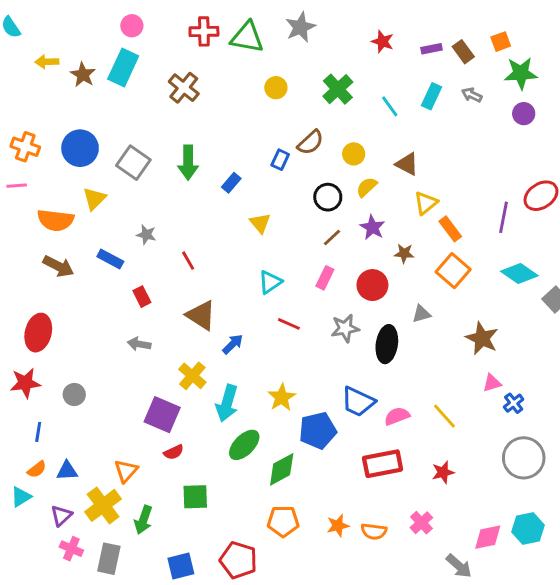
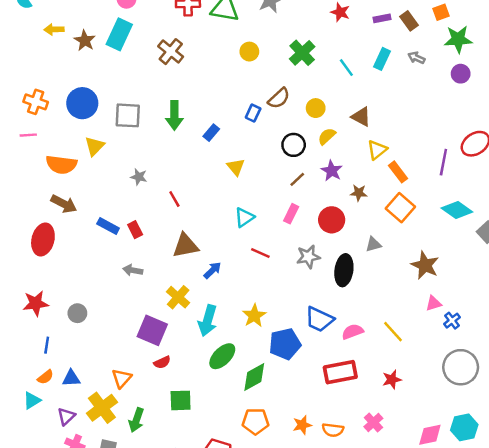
gray square: (133, 163) -> (128, 115), turned -32
blue rectangle: (110, 259) -> (108, 226), moved
brown triangle: (201, 315) -> (185, 246), turned -44
red ellipse: (38, 333) -> (43, 239), moved

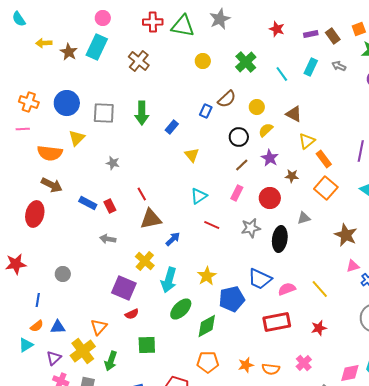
red line: (174, 199) -> (142, 194), moved
red star: (36, 303) -> (16, 264), moved

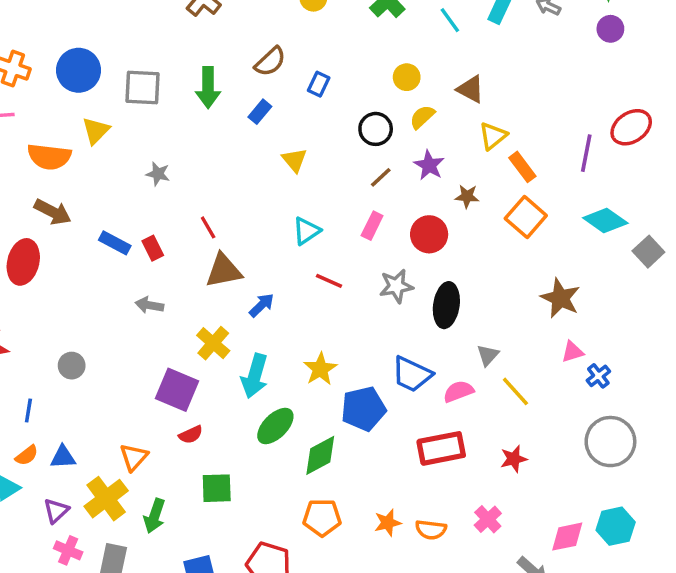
brown semicircle: (227, 99) -> (270, 62), moved
gray triangle: (304, 218) -> (488, 355), moved, turned -32

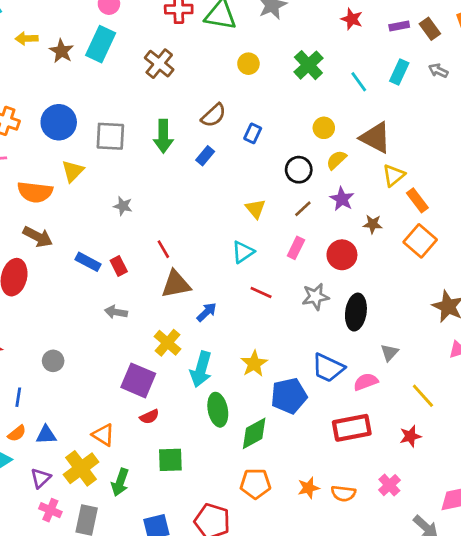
brown triangle: (471, 89) -> (375, 138), size x1.4
yellow triangle: (294, 160) -> (255, 209), moved
yellow line: (515, 391) -> (423, 396), moved
green ellipse: (275, 426) -> (218, 410), turned -56
orange triangle: (134, 457) -> (103, 435), turned -40

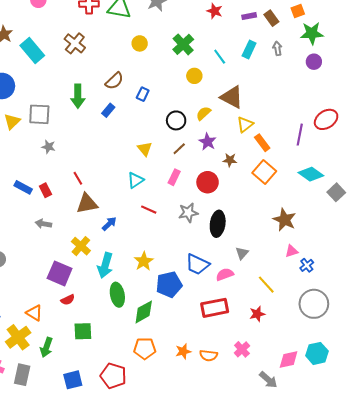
cyan rectangle: (101, 44) -> (32, 51), moved, turned -65
gray arrow: (438, 71) -> (277, 48), turned 56
yellow circle: (324, 128) -> (194, 76), moved
gray square: (110, 136) -> (39, 114), moved

